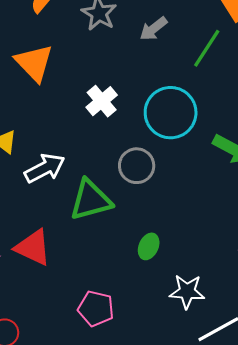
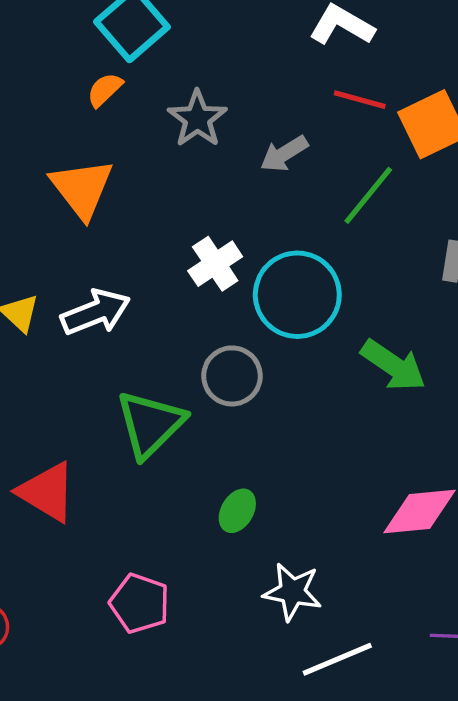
white cross: (102, 101) -> (215, 264), moved
white arrow: (45, 168) -> (96, 312), moved
green triangle: (91, 200) -> (150, 424), turned -36

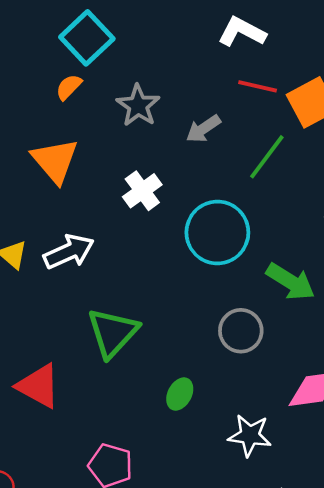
white cross: (215, 264) -> (142, 191), moved
gray circle: (232, 376) -> (241, 331), moved
white star: (292, 592) -> (250, 435), moved

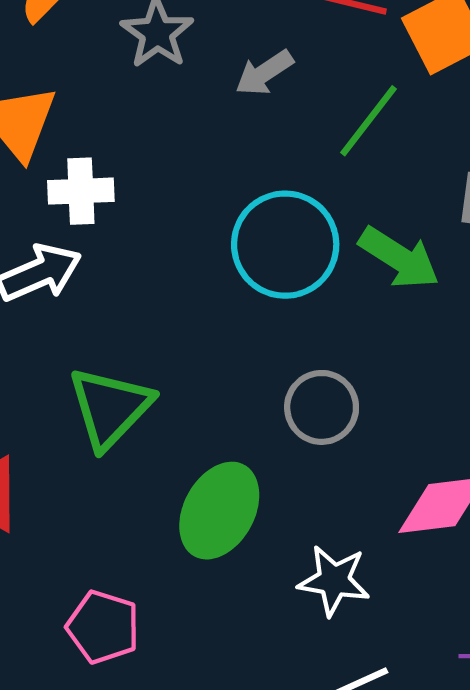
white cross: (142, 191) -> (81, 191), moved, turned 33
green arrow: (291, 282) -> (399, 258), moved
green ellipse: (180, 394) -> (219, 511), size x1.8

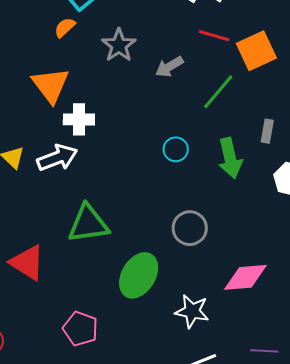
cyan circle: (285, 245) -> (176, 149), size x0.5
green arrow: (399, 258) -> (230, 158), turned 42
green triangle: (110, 408) -> (88, 224), turned 36

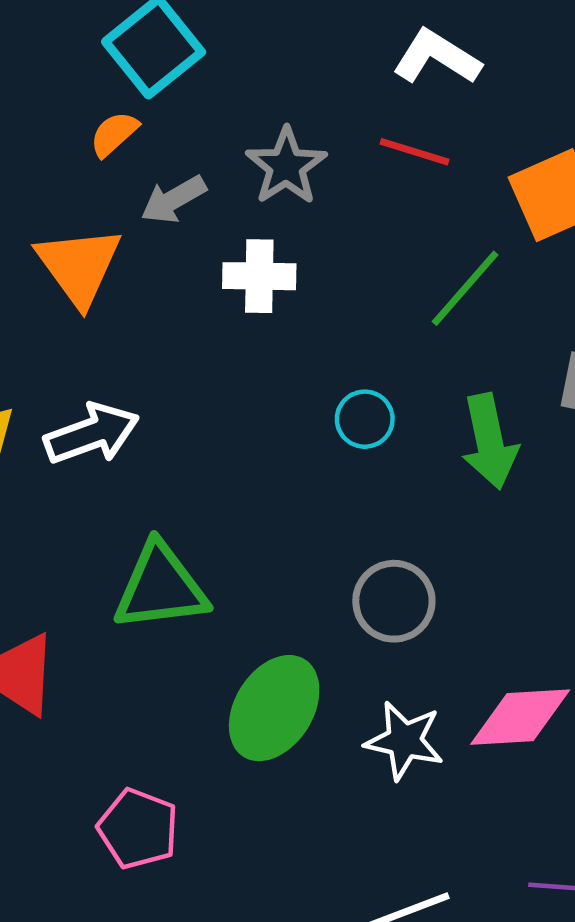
red line: (214, 36) -> (415, 152), moved
gray star: (119, 45) -> (286, 166), moved
gray arrow: (169, 67) -> (174, 199), moved
white cross: (79, 119) -> (259, 276), moved
white star: (192, 311) -> (404, 741), moved

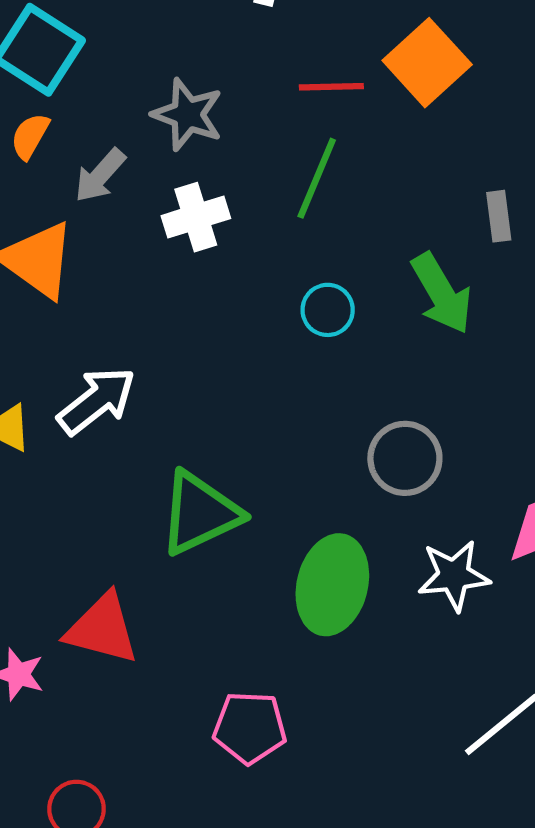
red line: (415, 152) -> (331, 87), moved
green line: (465, 288) -> (317, 178), moved

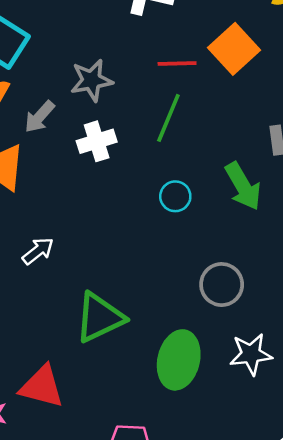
gray star: (188, 115) -> (91, 80), turned -30
white arrow: (97, 401) -> (38, 251), size x0.7

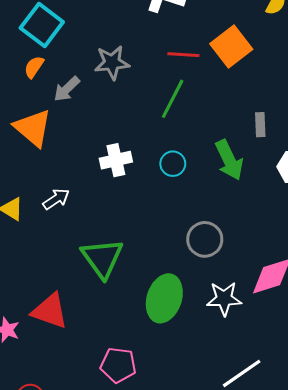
white cross: (97, 141) -> (116, 160), moved
green triangle: (100, 318) -> (102, 258), turned -45

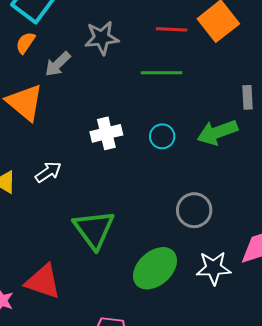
green line: (173, 99) -> (161, 73), turned 63
green arrow: (229, 160) -> (217, 132), turned 96
green ellipse: (164, 298) -> (155, 268), turned 30

